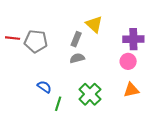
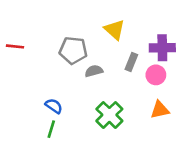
gray rectangle: (76, 39) -> (131, 62), moved
gray pentagon: (36, 41) -> (73, 50), moved
green line: (58, 104) -> (51, 129), moved

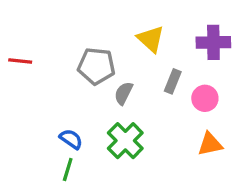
purple cross: (162, 48) -> (213, 42), moved
gray semicircle: (94, 71) -> (124, 93), turned -48
green cross: (109, 115) -> (125, 141), moved

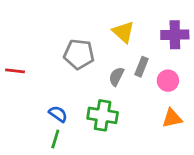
red line: (20, 61) -> (15, 71), moved
gray semicircle: (124, 93) -> (116, 76), moved
green cross: (125, 141) -> (103, 115), turned -36

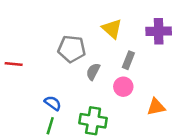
gray semicircle: (116, 76) -> (93, 72), moved
pink circle: (168, 81) -> (123, 87), moved
green cross: (103, 115) -> (93, 121), moved

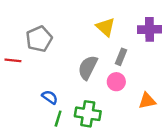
gray pentagon: (72, 49) -> (39, 39), moved, turned -30
gray semicircle: (93, 72) -> (88, 67), size x1.5
green line: (50, 126) -> (58, 119), moved

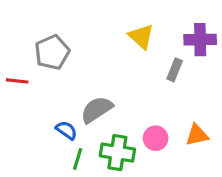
gray rectangle: (121, 57) -> (175, 70), moved
gray semicircle: (88, 67) -> (97, 110), moved, turned 30
pink circle: (116, 82) -> (156, 138), moved

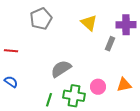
gray pentagon: (52, 52) -> (41, 19), moved
blue semicircle: (66, 130) -> (11, 82), moved

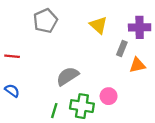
orange triangle: (124, 85) -> (137, 65), moved

